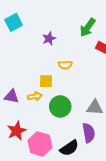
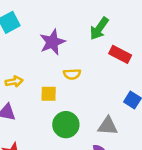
purple star: (49, 39) -> (52, 42), size x1.5
yellow arrow: (35, 96) -> (14, 82), moved

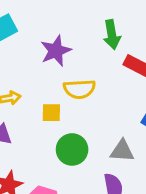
green arrow: (99, 29) -> (112, 35), turned -45
yellow semicircle: (72, 74) -> (79, 89), size x1.5

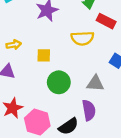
yellow semicircle: (79, 89) -> (82, 38), moved

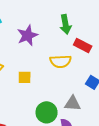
green circle: (59, 82) -> (47, 112), moved

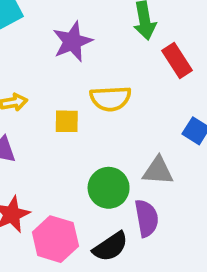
red rectangle: (83, 45) -> (177, 61), turned 30
yellow semicircle: (61, 61) -> (110, 99), moved

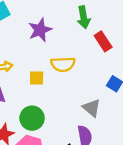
gray triangle: (158, 171) -> (92, 108), turned 36
green circle: (109, 188) -> (32, 118), moved

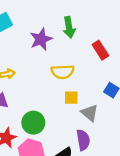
green arrow: (84, 17) -> (69, 27), moved
yellow square: (37, 78) -> (71, 98), moved

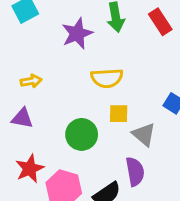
red rectangle: (100, 50) -> (160, 22), moved
green circle: (33, 123) -> (82, 134), moved

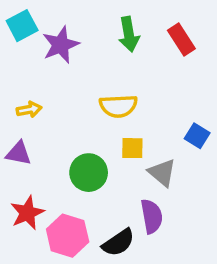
purple star: (77, 34) -> (61, 45), moved

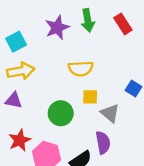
cyan square: (22, 26) -> (16, 42), moved
purple star: (61, 45) -> (57, 27), moved
yellow arrow: (29, 110) -> (21, 71), size x1.6

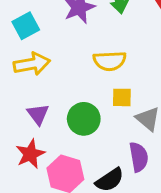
purple triangle: (14, 100) -> (38, 114), moved, turned 42

